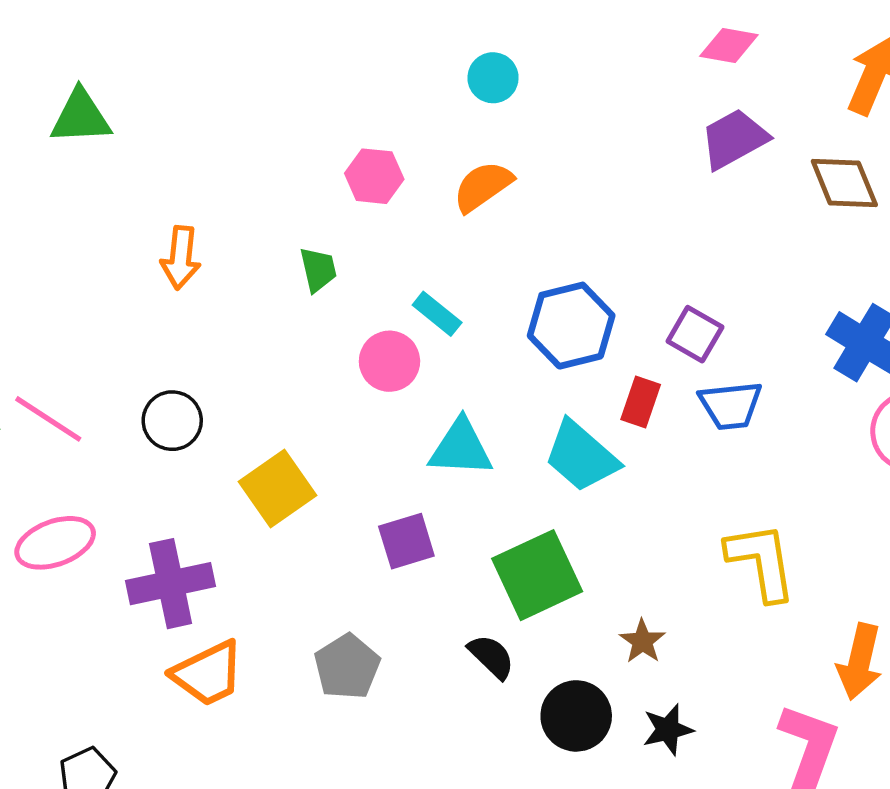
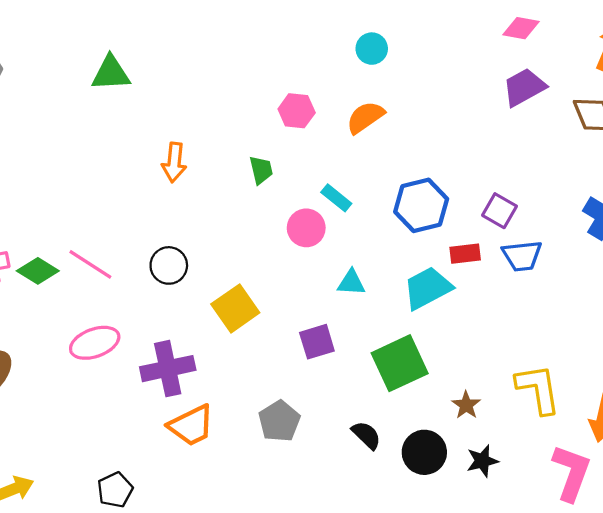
red rectangle: (641, 402) -> (465, 254), turned 64
cyan triangle: (461, 448) -> (351, 283), size x0.7
cyan trapezoid: (581, 456) -> (428, 288), turned 111
yellow L-shape: (761, 561) -> (538, 389), moved
black semicircle: (491, 657) -> (366, 435), moved

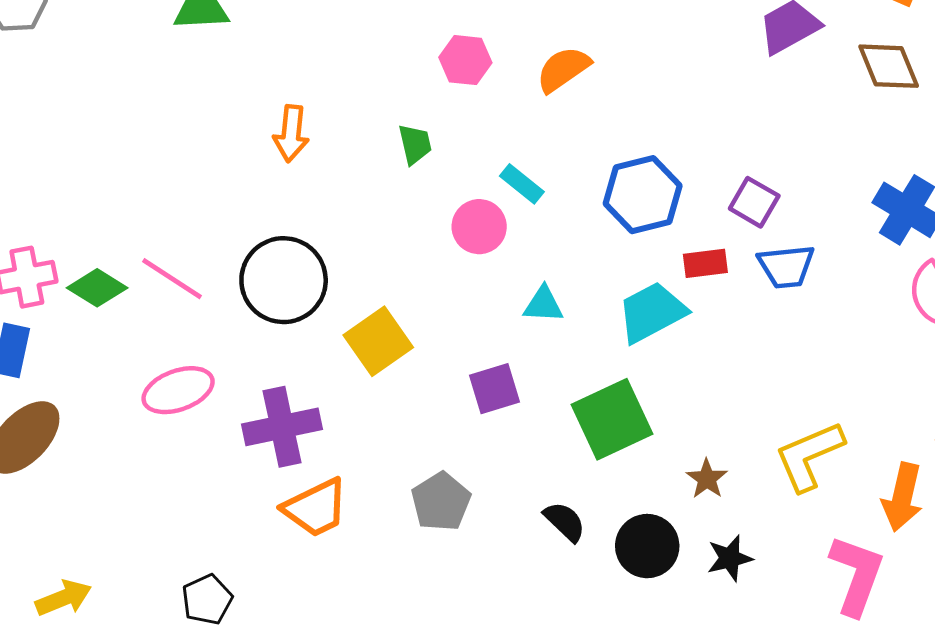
black circle: (169, 265) -> (284, 280), size x1.6
yellow L-shape: (538, 389) -> (809, 456), turned -104

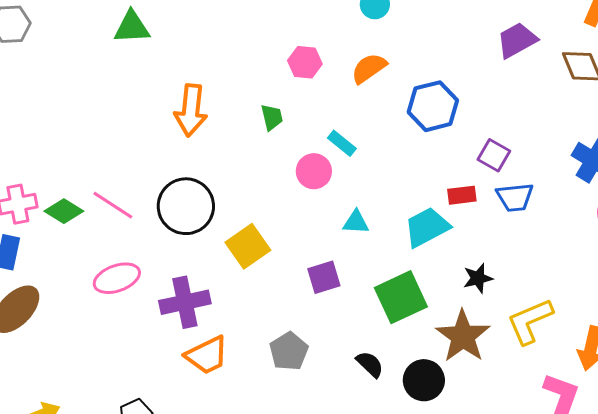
orange arrow: (291, 133) -> (191, 110), size x1.4
blue hexagon: (643, 195) -> (433, 106), moved
brown star: (707, 479) -> (463, 336), size x2.0
black star: (730, 558) -> (478, 278), moved

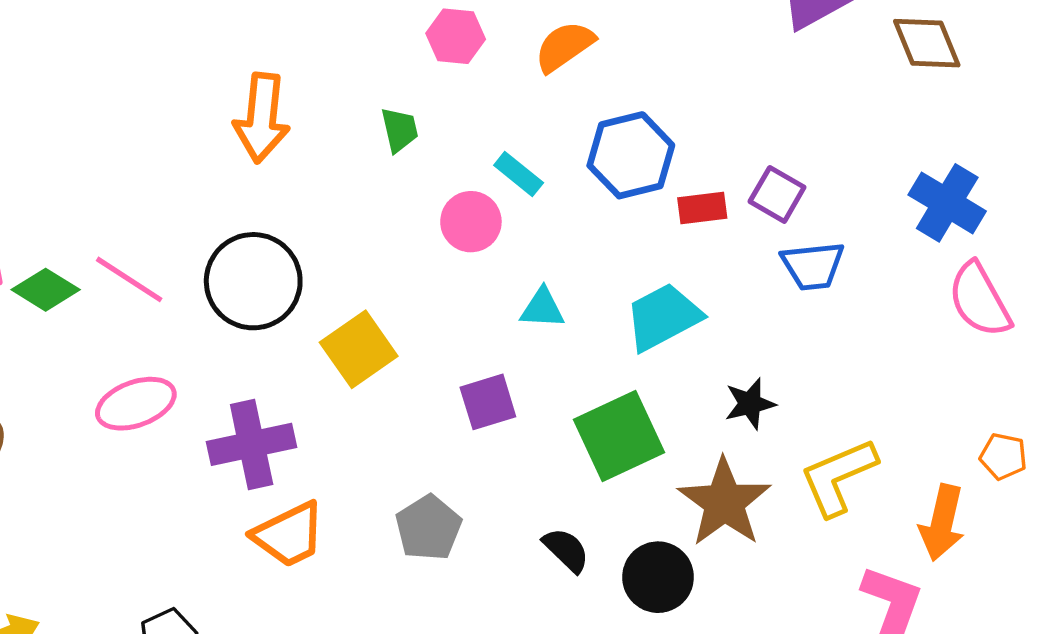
blue hexagon: (433, 106) -> (631, 155), moved
red rectangle: (462, 195) -> (702, 208), moved

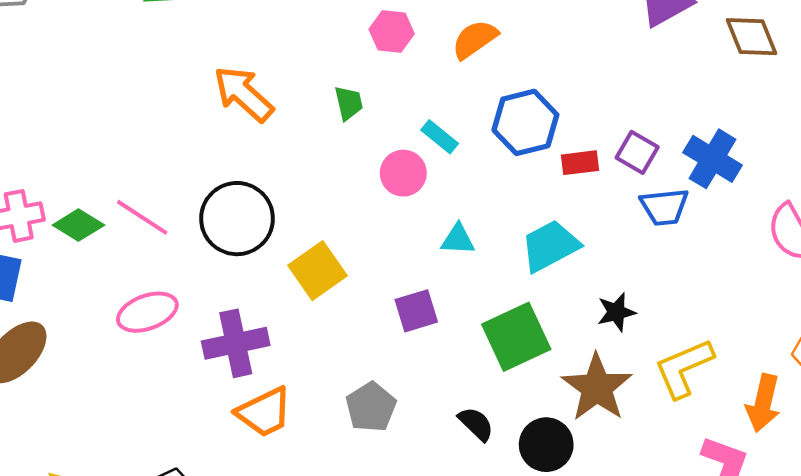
orange arrow: (262, 118) -> (243, 94), turned 126
blue cross: (947, 203) -> (712, 159), moved

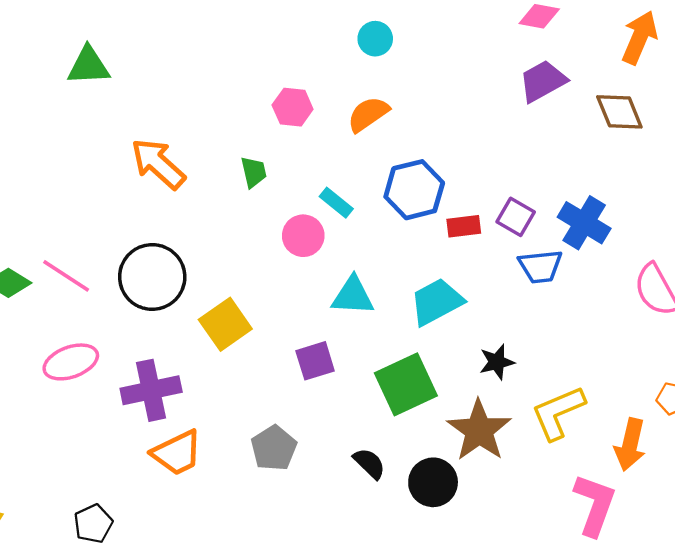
cyan triangle: (458, 239) -> (353, 296), size x1.4

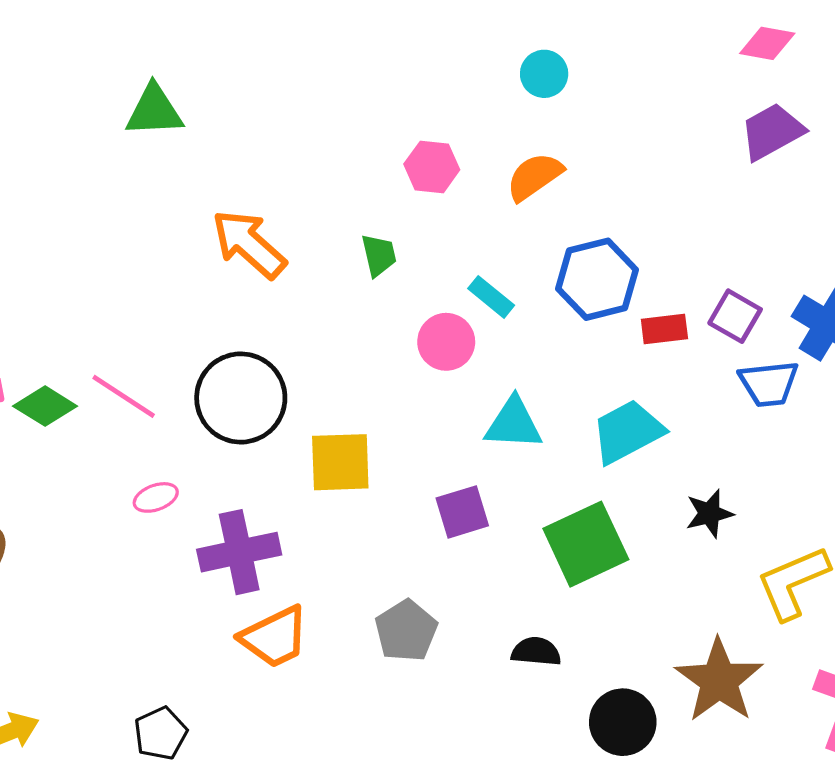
yellow square: (225, 324) -> (340, 462), turned 33
pink ellipse: (71, 362) -> (156, 497), moved, size x0.6
brown star: (479, 430) -> (719, 680), moved
black semicircle: (369, 463) -> (536, 652), turned -39
black circle: (433, 482) -> (623, 722), moved

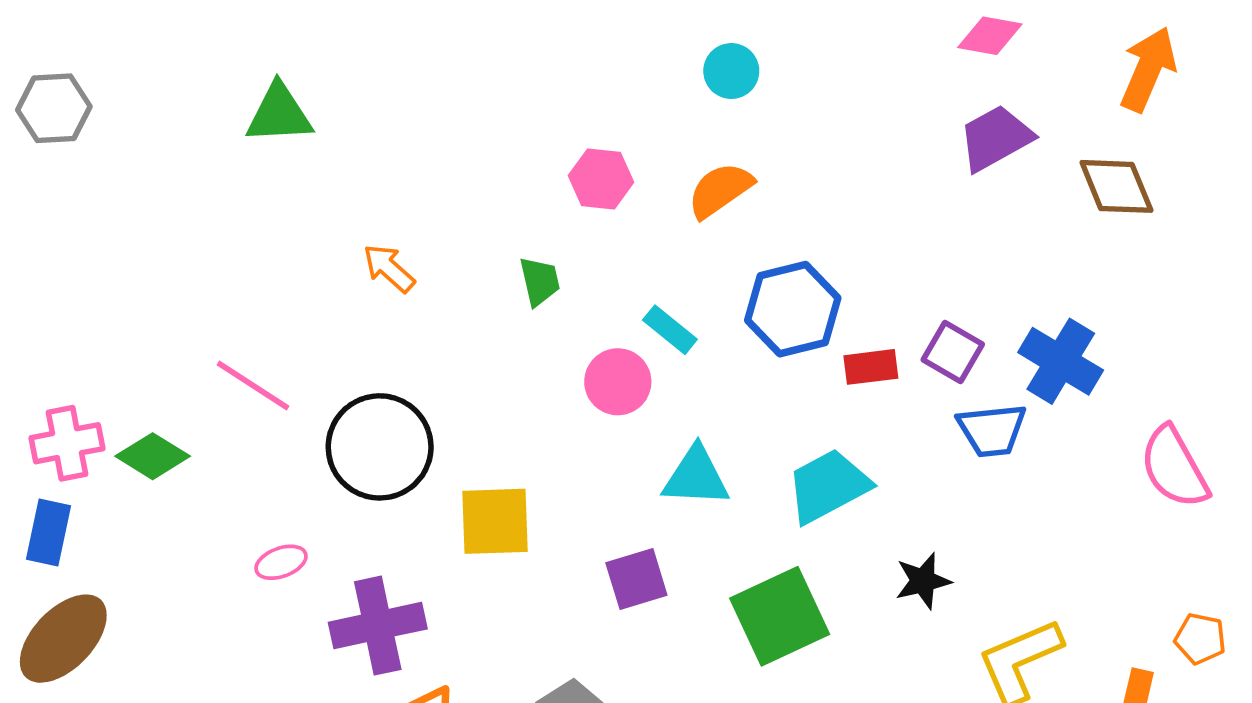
orange arrow: (249, 244) -> (389, 268), size x0.6
pink line: (124, 396) -> (253, 385), moved

